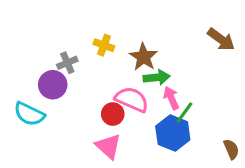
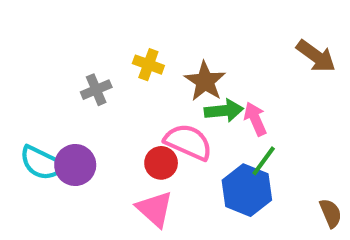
purple circle: (53, 85) -> (75, 165), moved
pink arrow: (171, 98) -> (255, 119), moved

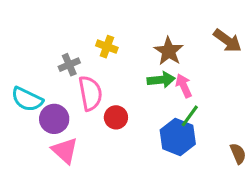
brown star: (205, 81) -> (169, 51), moved
pink semicircle: (188, 142) -> (90, 93), moved, turned 56
cyan semicircle: (42, 163) -> (27, 99), moved
pink triangle: (155, 209) -> (65, 151), moved

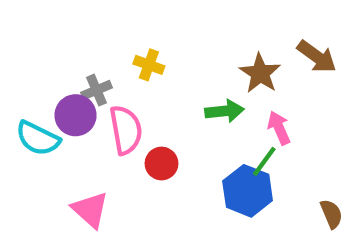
brown star: (169, 51) -> (260, 73), moved
pink arrow: (184, 86) -> (279, 128), moved
purple circle: (54, 119) -> (76, 115), moved

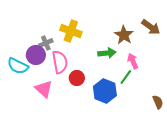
yellow cross: (149, 65) -> (71, 31), size x1.5
blue hexagon: (248, 191) -> (105, 91), moved
pink triangle: (90, 210) -> (44, 89), moved

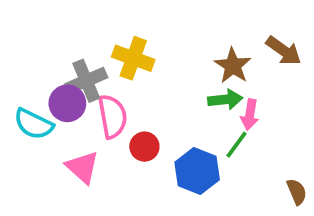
gray cross: (46, 43) -> (86, 81), size x1.5
green arrow: (107, 53) -> (225, 100), moved
pink arrow: (133, 61) -> (250, 115), turned -147

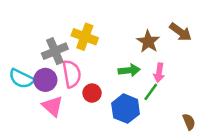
green arrow: (225, 100) -> (129, 70), moved
purple circle: (67, 103) -> (45, 80), moved

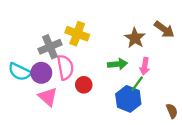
blue hexagon: (126, 109) -> (128, 99), moved

